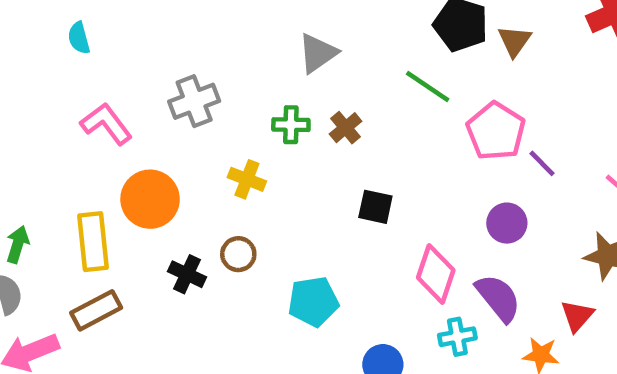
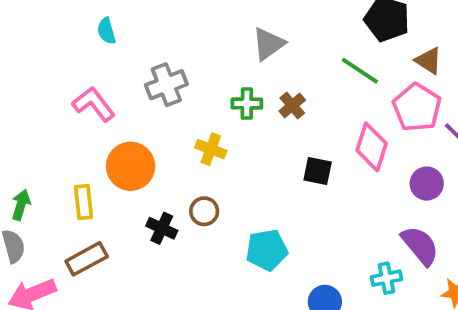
cyan semicircle: (79, 38) -> (106, 31), moved
brown triangle: (514, 41) -> (429, 61), moved, turned -32
yellow rectangle: (93, 242) -> (84, 202), size x0.7
pink diamond: (436, 274) -> (372, 147), moved

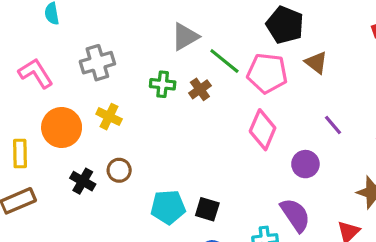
green line: (360, 71) -> (224, 61), moved
pink pentagon: (417, 107) -> (267, 73), moved, turned -30
yellow cross: (211, 149) -> (109, 117), moved
black square: (318, 171) -> (207, 209), moved

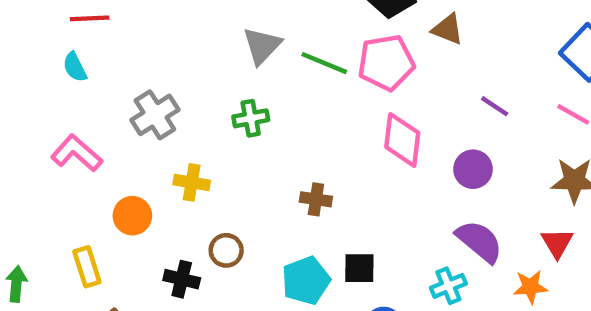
brown cross: (200, 89) -> (316, 199), moved, turned -30
orange circle: (62, 127) -> (132, 216), size x0.7

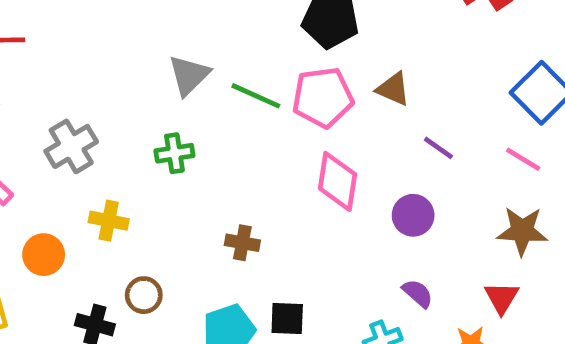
brown triangle: (448, 29) -> (393, 89), moved
purple semicircle: (479, 241) -> (418, 293), size x0.6

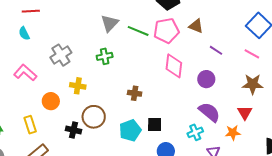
purple semicircle: (418, 293) -> (209, 112), size x1.6
brown circle: (144, 295) -> (94, 117), size x1.5

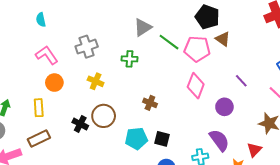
brown triangle: (196, 26) -> (223, 39), moved
cyan semicircle: (24, 33) -> (41, 20), moved
orange circle: (51, 101) -> (54, 83), moved

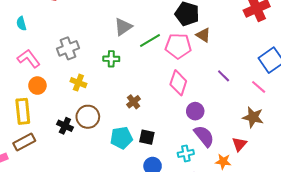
green line: (169, 42) -> (150, 40), turned -65
brown cross: (150, 103) -> (133, 102), turned 32
purple circle: (224, 107) -> (195, 111), moved
yellow rectangle: (39, 108) -> (23, 111), size x1.4

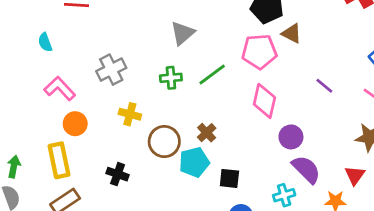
green line: (150, 40) -> (212, 74), moved
brown circle: (88, 117) -> (164, 142), moved
cyan pentagon: (121, 138) -> (194, 162), moved

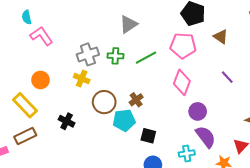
brown triangle: (292, 33) -> (221, 37), moved
gray cross: (111, 70) -> (88, 54), moved
pink L-shape: (60, 89) -> (41, 36), moved
yellow rectangle: (59, 160) -> (25, 105), turned -40

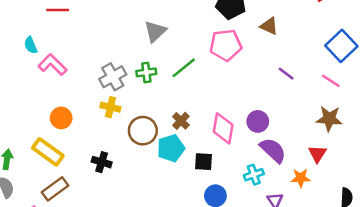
pink diamond: (182, 82) -> (223, 128), moved

